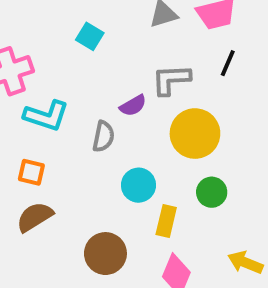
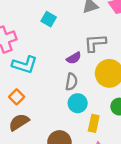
gray semicircle: (103, 136) -> (71, 82), moved
orange square: (31, 172) -> (17, 97), turned 32

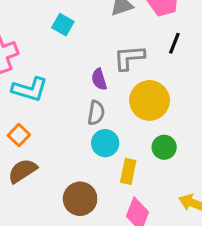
purple semicircle: (74, 58) -> (99, 79), turned 104

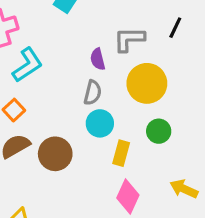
cyan L-shape: (30, 89) -> (27, 65), turned -54
brown circle: (80, 199) -> (55, 154), moved

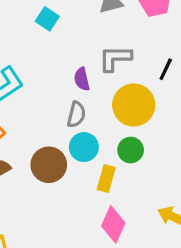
black line: (175, 28) -> (166, 69), moved
green circle: (159, 131) -> (131, 150), moved
brown circle: (55, 154) -> (49, 165), moved

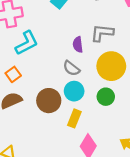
gray semicircle: (76, 114) -> (71, 68), turned 108
yellow rectangle: (106, 178) -> (74, 118), moved

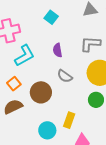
purple semicircle: (78, 45) -> (57, 50), moved
cyan circle: (74, 91) -> (47, 130), moved
brown circle: (49, 101) -> (41, 92), moved

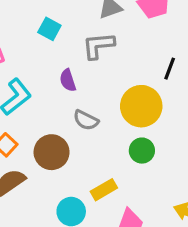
gray L-shape: (90, 44) -> (98, 46), moved
yellow rectangle: (69, 120) -> (104, 190), turned 49

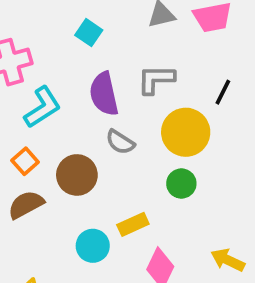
gray L-shape: (98, 46) -> (156, 79), moved
purple semicircle: (68, 80) -> (104, 94), size x1.6

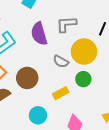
gray semicircle: (120, 142) -> (61, 62), moved
yellow rectangle: (133, 224) -> (61, 93), moved

